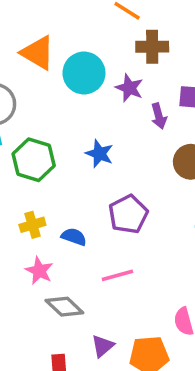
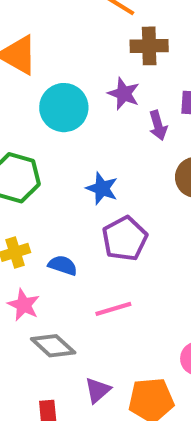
cyan circle: (84, 73) -> (64, 108), moved
blue star: (99, 154) -> (102, 188), moved

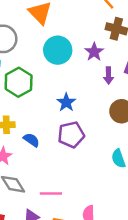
pink line: (113, 309) -> (51, 193), moved

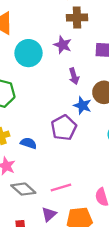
purple arrow: (108, 76) -> (74, 76), moved
blue star: (66, 102) -> (82, 105), moved

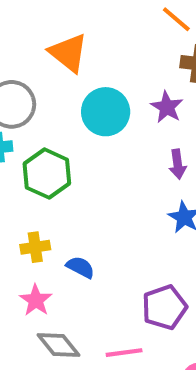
purple pentagon: (64, 128) -> (164, 307), moved

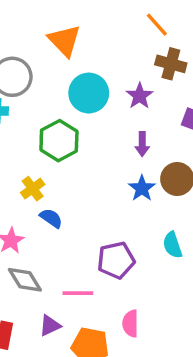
green hexagon: (47, 174) -> (59, 141), moved
yellow cross: (35, 247) -> (33, 189), moved, turned -35

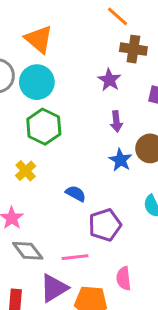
cyan circle: (89, 93) -> (37, 82), moved
blue semicircle: (51, 218) -> (76, 194), moved
purple triangle: (50, 326) -> (54, 288), size x1.5

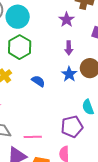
blue semicircle: (76, 194) -> (38, 81), moved
purple pentagon: (105, 225) -> (72, 127), moved

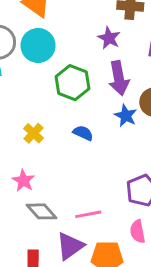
green hexagon: (20, 47) -> (73, 83), moved
purple arrow: (69, 48) -> (119, 78), size x1.6

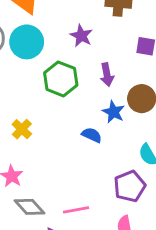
purple star: (109, 38) -> (81, 36), moved
purple arrow: (119, 78) -> (107, 75), size x0.7
blue semicircle: (83, 133) -> (92, 135), moved

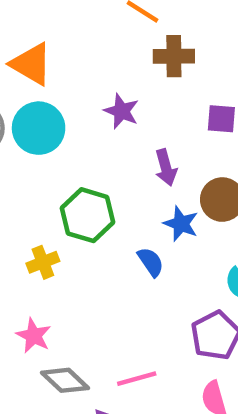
green hexagon: (61, 79) -> (88, 215), moved
yellow cross: (22, 129) -> (43, 262), turned 30
blue semicircle: (92, 135) -> (151, 262), turned 36

